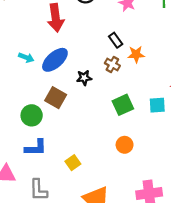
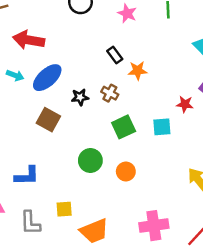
red arrow: (56, 18) -> (29, 40), moved, turned 108
brown cross: (112, 64) -> (110, 93), moved
green circle: (32, 115) -> (90, 161), moved
yellow square: (73, 163) -> (64, 209), moved, turned 32

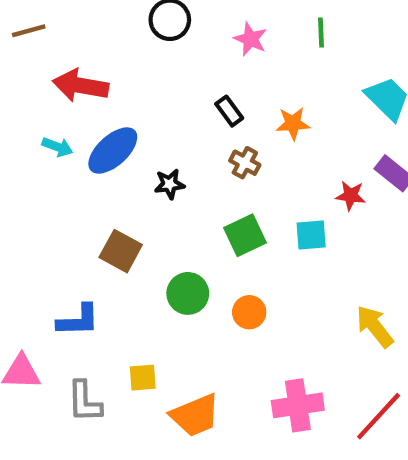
orange star: (138, 71) -> (293, 124), moved
brown cross: (110, 93) -> (245, 163), moved
brown square: (48, 120) -> (121, 251), moved

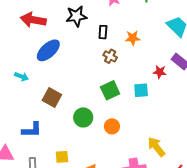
black rectangle: (229, 111) -> (103, 32), turned 40
cyan arrow: (57, 147) -> (21, 77), moved
black star: (170, 184) -> (76, 16), moved, size x1.5
yellow arrow: (375, 326) -> (156, 147), moved

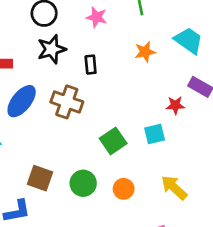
orange star: (133, 38) -> (145, 52), moved
brown cross: (110, 56) -> (67, 102), moved, size x1.6
brown square: (52, 97) -> (40, 178), moved
yellow arrow: (156, 147) -> (174, 188), moved

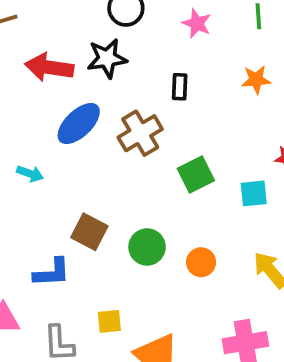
black star: (52, 49) -> (107, 58), moved
brown cross: (67, 102) -> (140, 133), turned 32
green square: (113, 141) -> (196, 174), moved

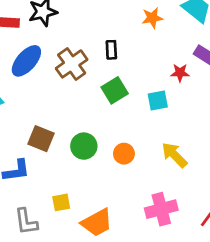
black rectangle: (180, 87) -> (111, 50), moved

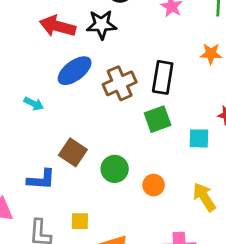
black rectangle: (111, 50) -> (163, 77), size x1.6

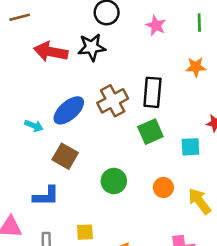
blue ellipse: (75, 71) -> (69, 110), moved
brown square: (73, 152) -> (65, 156), moved
orange circle: (154, 185) -> (163, 187), moved

